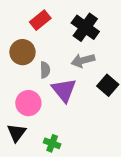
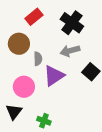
purple triangle: (64, 90) -> (54, 76), turned 35

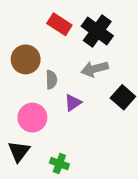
red rectangle: (34, 17) -> (59, 24), moved, turned 72
purple triangle: (54, 76) -> (73, 103), size x0.6

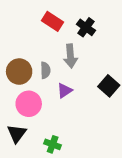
black cross: (97, 31) -> (86, 27), size x0.7
brown circle: (26, 59) -> (19, 72), moved
gray arrow: (95, 69) -> (70, 56), moved, turned -80

